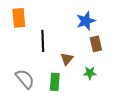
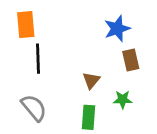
black line: (43, 41) -> (38, 59), moved
green rectangle: (55, 82) -> (88, 117), moved

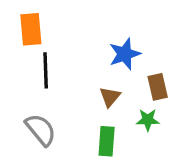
blue star: (117, 29) -> (125, 54), moved
brown rectangle: (131, 60) -> (158, 87), moved

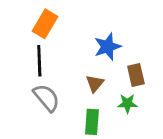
orange rectangle: (31, 29) -> (45, 24), moved, turned 36
gray semicircle: (41, 130) -> (46, 98), moved

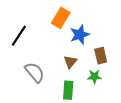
orange rectangle: (45, 24) -> (61, 18), moved
black line: (39, 61) -> (19, 36), moved, turned 35

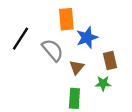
orange rectangle: (61, 18) -> (66, 19), turned -36
gray semicircle: (35, 72) -> (53, 50), moved

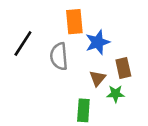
gray semicircle: (53, 50) -> (59, 56), turned -145
brown triangle: (77, 67) -> (98, 78), moved

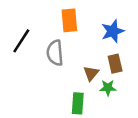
blue star: (98, 42) -> (113, 31), moved

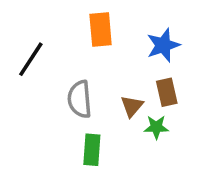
gray semicircle: (55, 53) -> (80, 99), moved
green rectangle: (78, 103) -> (92, 150), moved

